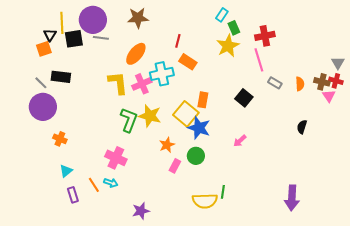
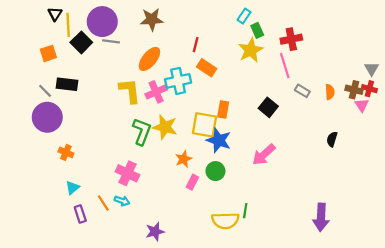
black triangle: (50, 35) -> (55, 14), moved
black square: (74, 39) -> (81, 42), turned -36
yellow square: (186, 114) -> (204, 125), turned -30
pink arrow: (240, 141) -> (264, 155), size x1.6

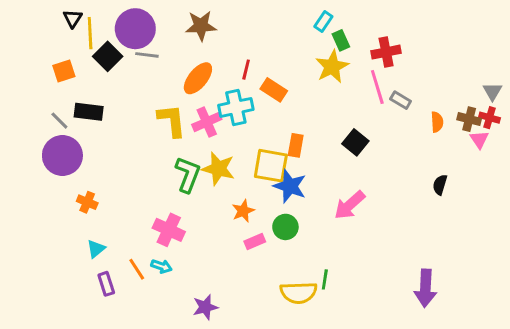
red line: (196, 45) -> (246, 70), moved
gray rectangle: (302, 91) -> (401, 100), moved
pink rectangle: (192, 182) -> (255, 242), turned 40

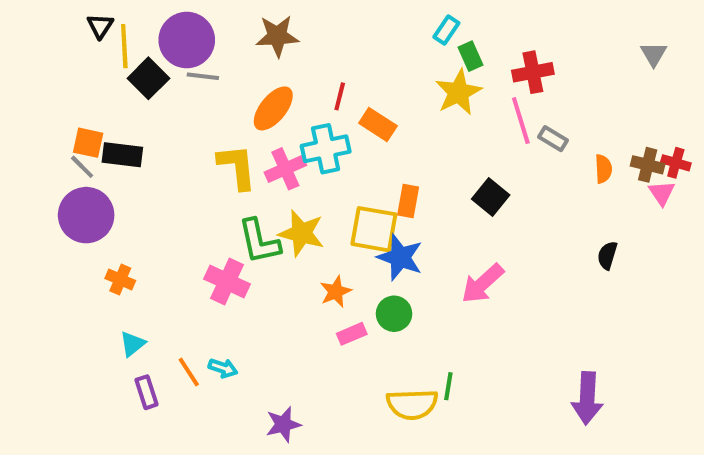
orange square: (64, 71) -> (88, 143), moved, turned 30
gray triangle: (492, 91) -> (654, 54), moved
green L-shape: (188, 174) -> (259, 241), turned 147
pink cross: (169, 230) -> (227, 282), moved

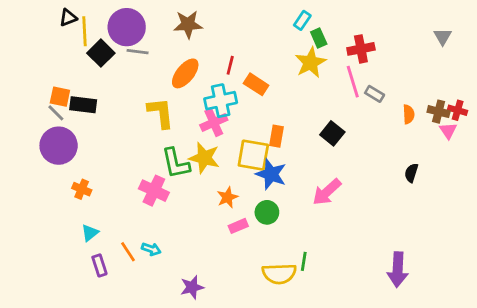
black triangle: (100, 26) -> (68, 18), turned 36
pink cross: (285, 169) -> (214, 122), moved

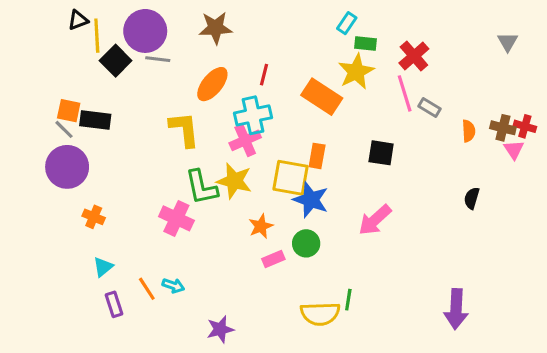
green rectangle: (319, 38) -> (365, 43), turned -60
red cross: (361, 49) -> (414, 56), turned -30
orange rectangle: (256, 84) -> (322, 97), moved, size x1.4
black square: (332, 133) -> (381, 153), turned -30

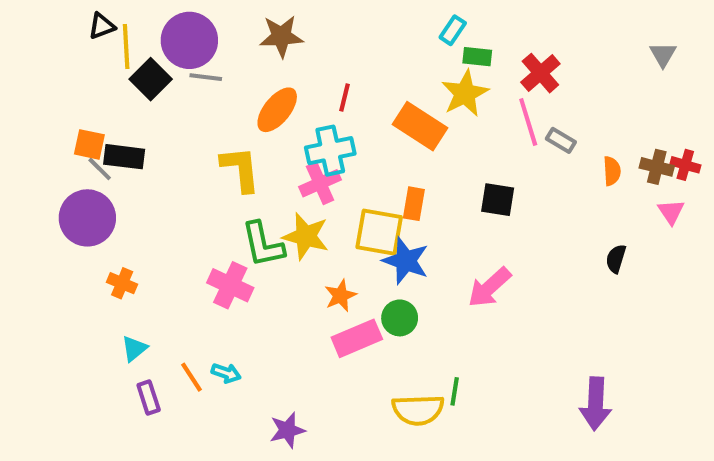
gray line: (64, 129) -> (100, 169), moved
pink triangle: (514, 150) -> (671, 212), moved
pink rectangle: (273, 259) -> (357, 338), size x1.6

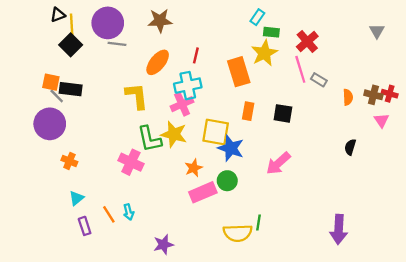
black square: (151, 79) -> (71, 45), moved
orange rectangle: (420, 126) -> (239, 72), turned 40
orange rectangle: (414, 204) -> (248, 111), moved
cyan arrow: (226, 373) -> (129, 212), turned 56

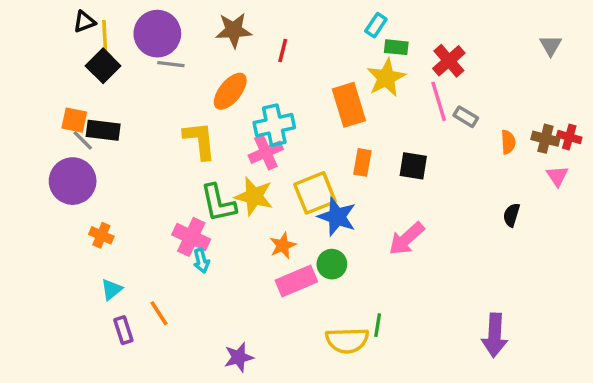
red line: (196, 55) -> (283, 51), moved
yellow square: (216, 132) -> (315, 193), turned -32
cyan arrow: (129, 212) -> (201, 261), moved

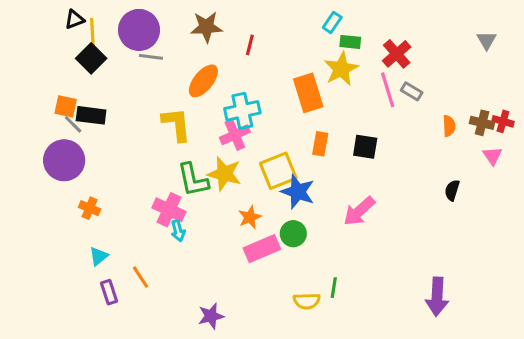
gray rectangle: (466, 117) -> (412, 91), moved
yellow semicircle: (347, 340) -> (307, 301), size x0.7

